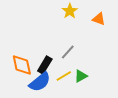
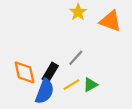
orange triangle: (99, 19) -> (110, 21), size x1.5
blue semicircle: (40, 82) -> (45, 91), turned -30

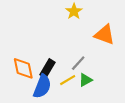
orange triangle: (110, 21) -> (105, 35), moved
gray line: (76, 58) -> (78, 63), moved

